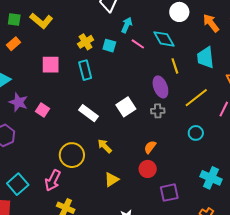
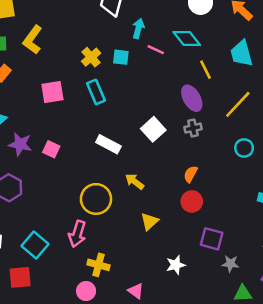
yellow L-shape: (41, 21) -> (33, 40), turned 95
purple square: (169, 193) -> (212, 239), moved, turned 36

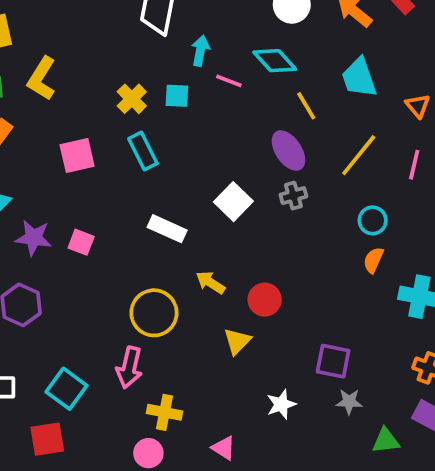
orange semicircle: (191, 174) -> (373, 260), moved
red circle: (192, 201) -> (265, 300), moved
gray star: (230, 264) -> (349, 402), moved

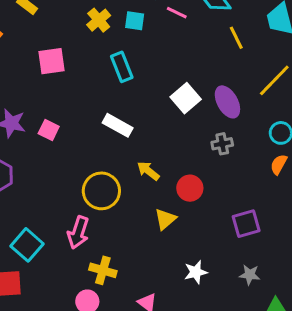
cyan rectangle: (143, 151) -> (122, 67), moved
purple ellipse: (288, 151) -> (227, 102), moved
gray cross: (293, 196) -> (222, 144), moved
white square: (233, 202) -> (186, 98), moved
purple square: (333, 361) -> (246, 224), moved, turned -32

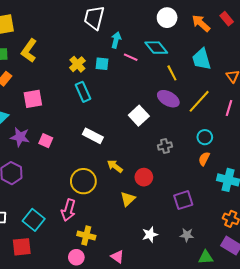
pink square: (51, 61) -> (33, 99), moved
cyan rectangle: (122, 67) -> (83, 92), moved
purple ellipse: (227, 102) -> (168, 99), moved, turned -30

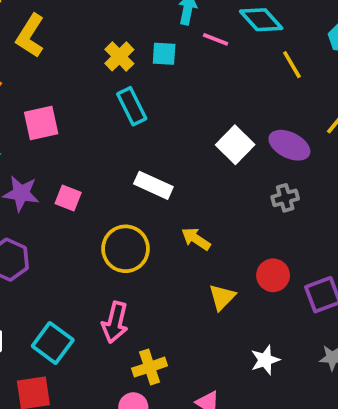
purple ellipse: (168, 99) -> (289, 145), moved
red circle: (144, 177) -> (273, 275), moved
yellow circle: (83, 181) -> (126, 249), moved
yellow cross: (86, 236) -> (150, 367), turned -30

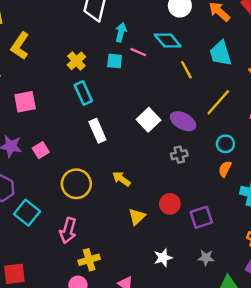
cyan square: (164, 54) -> (115, 61), moved
white rectangle: (153, 185) -> (97, 131), moved, turned 40
pink square: (68, 198) -> (41, 150), turned 35
cyan square: (53, 343) -> (27, 213), moved

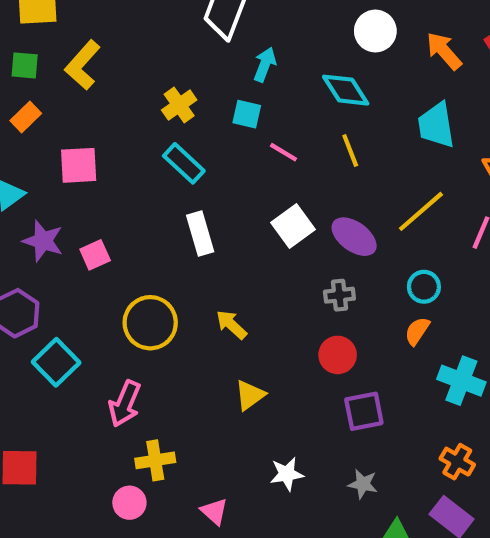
pink line: (138, 52) -> (284, 152), moved
yellow line: (186, 70) -> (350, 151), moved
cyan rectangle: (83, 93) -> (184, 163), turned -30
red circle: (170, 204) -> (338, 355), moved

